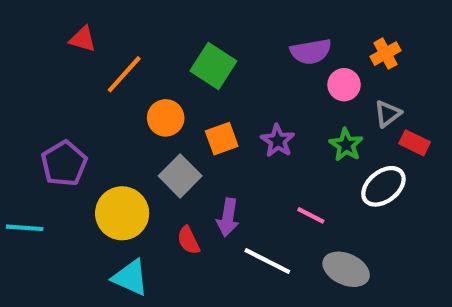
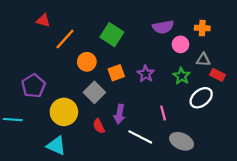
orange cross: (385, 54) -> (202, 28), turned 32
gray triangle: (388, 114) -> (203, 60), turned 40
pink line: (311, 215) -> (163, 113), turned 48
cyan triangle: (130, 278) -> (56, 146), moved

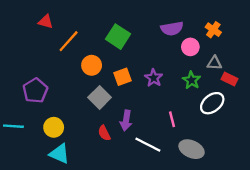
orange cross: (202, 28) -> (213, 30), turned 32
yellow circle: (64, 112) -> (54, 127), moved, size x0.7

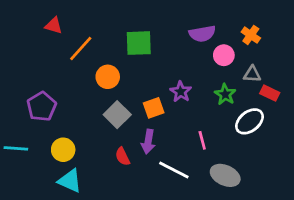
green square: (118, 37) -> (139, 43), turned -35
orange square: (123, 77) -> (154, 108), moved

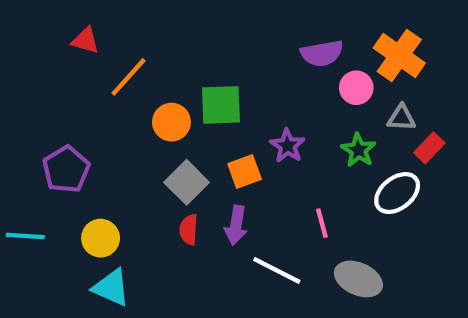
orange cross: (251, 35) -> (399, 55), size x1.6
green square: (139, 43) -> (221, 105), moved
red rectangle: (270, 93) -> (429, 148), turned -72
red semicircle: (123, 156) -> (189, 230), moved, turned 30

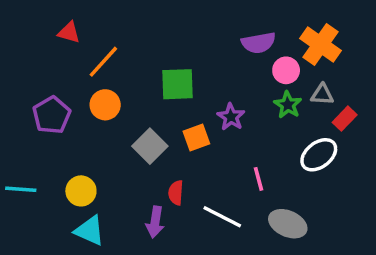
orange circle: (171, 122) -> (105, 105), moved
green star: (358, 150) -> (288, 105), moved
purple pentagon: (66, 169) -> (52, 115), moved
purple arrow: (236, 225) -> (155, 222), moved
red semicircle: (189, 230) -> (176, 193), moved

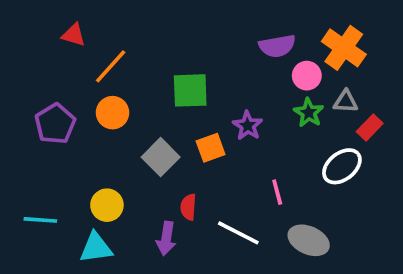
cyan line: (21, 189) -> (40, 220), moved
yellow circle: (81, 191) -> (107, 205), moved
cyan triangle: (90, 231) -> (96, 248), turned -32

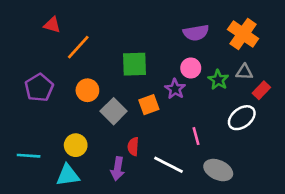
pink circle: (307, 76) -> (191, 68), moved
orange circle: (113, 113) -> (87, 90), moved

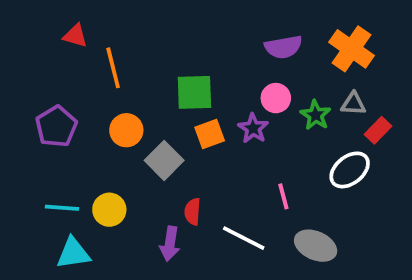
orange line: (78, 47) -> (113, 68), turned -56
orange square: (149, 105) -> (210, 134), moved
cyan line: (29, 156) -> (62, 208), moved
cyan triangle: (68, 175) -> (73, 253), moved

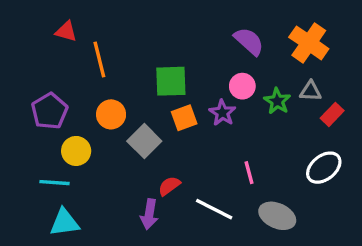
purple semicircle: (283, 47) -> (249, 41), turned -128
white ellipse: (350, 170) -> (324, 168), moved
yellow circle: (109, 210) -> (76, 151), moved
red semicircle: (193, 212) -> (169, 186), turned 50

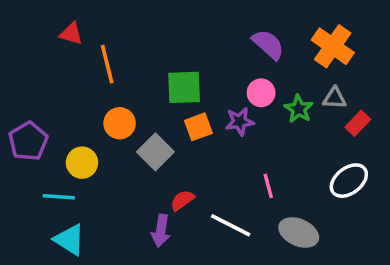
purple pentagon: (50, 111) -> (28, 141), moved
purple star: (222, 113) -> (240, 121), turned 30
cyan triangle: (64, 222) -> (69, 240), turned 40

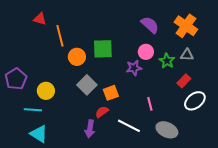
orange circle: (120, 123) -> (77, 57), moved
red rectangle: (358, 123) -> (184, 81), moved
orange square: (198, 127) -> (111, 93), moved

